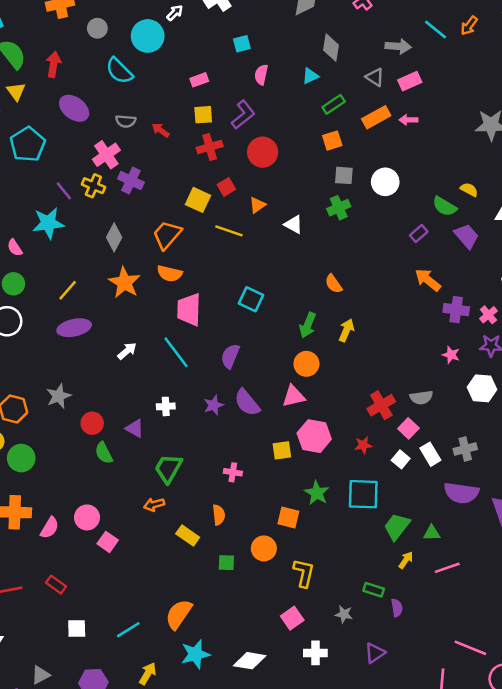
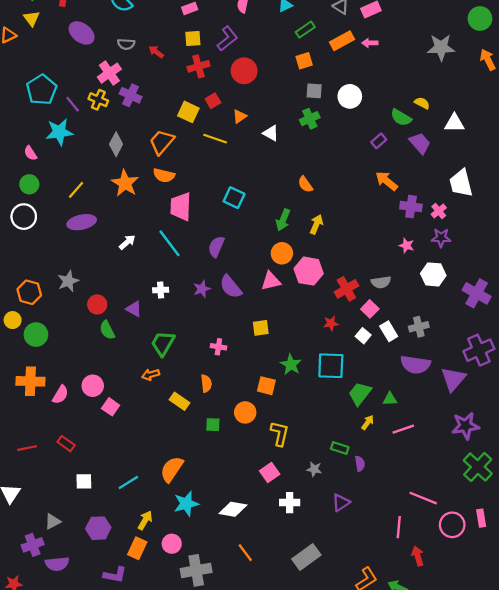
cyan pentagon: (28, 144) -> (42, 90), moved
pink hexagon: (314, 436) -> (309, 271), moved

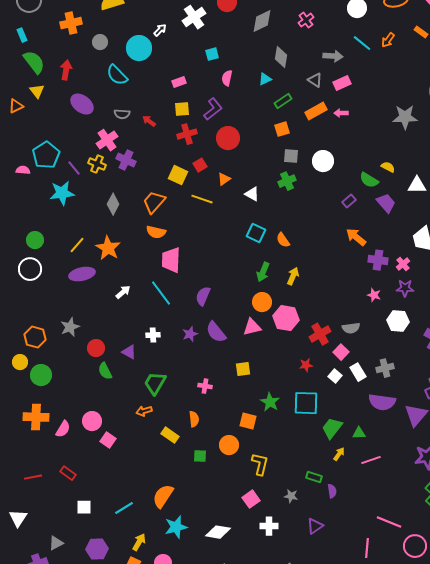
pink semicircle: (30, 153) -> (23, 170), moved, turned 128
orange star: (125, 183) -> (108, 248), moved
cyan square: (234, 198) -> (256, 233), moved

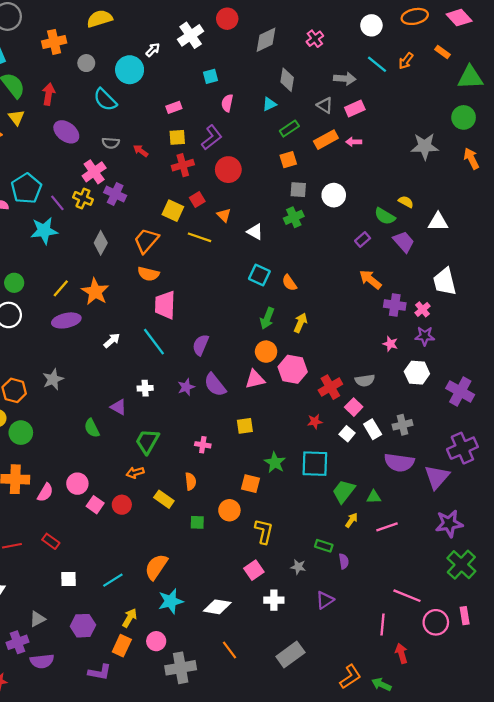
orange triangle: (224, 179) -> (224, 215), turned -40
red circle: (96, 348) -> (122, 505), moved

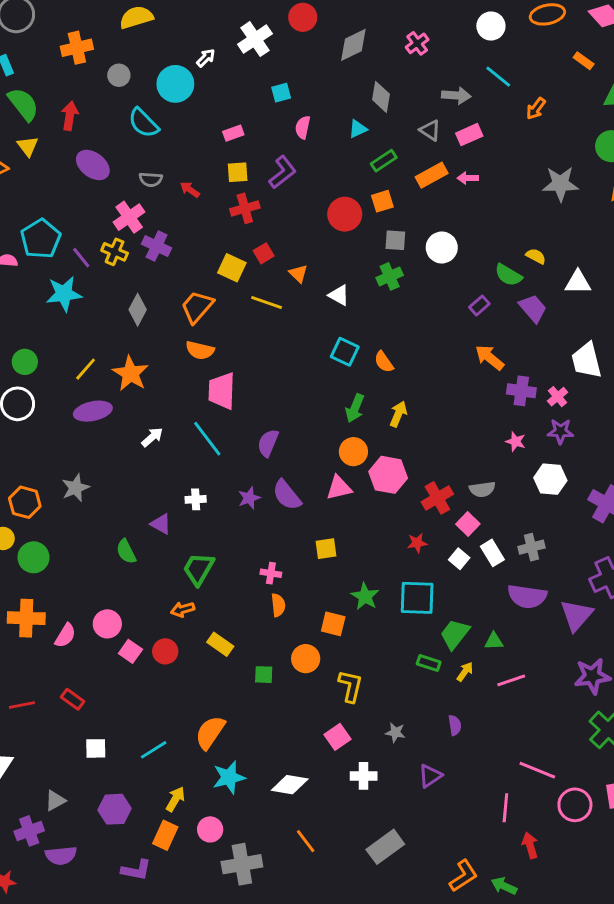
orange arrow: (406, 61) -> (536, 109), moved
red circle: (228, 170) -> (345, 214), moved
orange semicircle: (191, 481) -> (278, 605), moved
green rectangle: (324, 546) -> (429, 663), moved

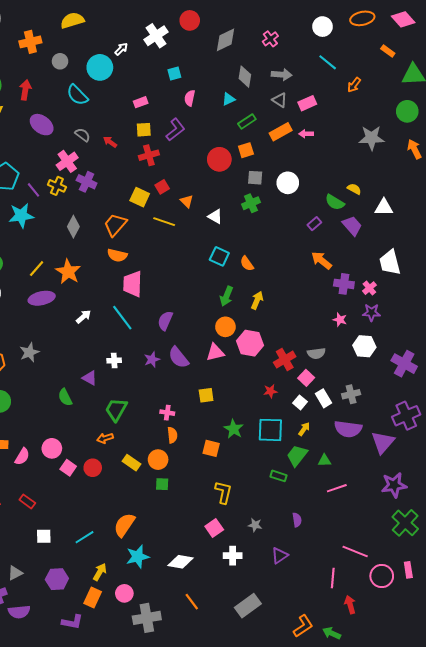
gray arrow: (456, 95) -> (282, 75), moved
gray semicircle: (151, 179) -> (82, 135), turned -147
orange circle: (306, 659) -> (158, 460), moved
yellow arrow: (465, 672) -> (304, 429), moved

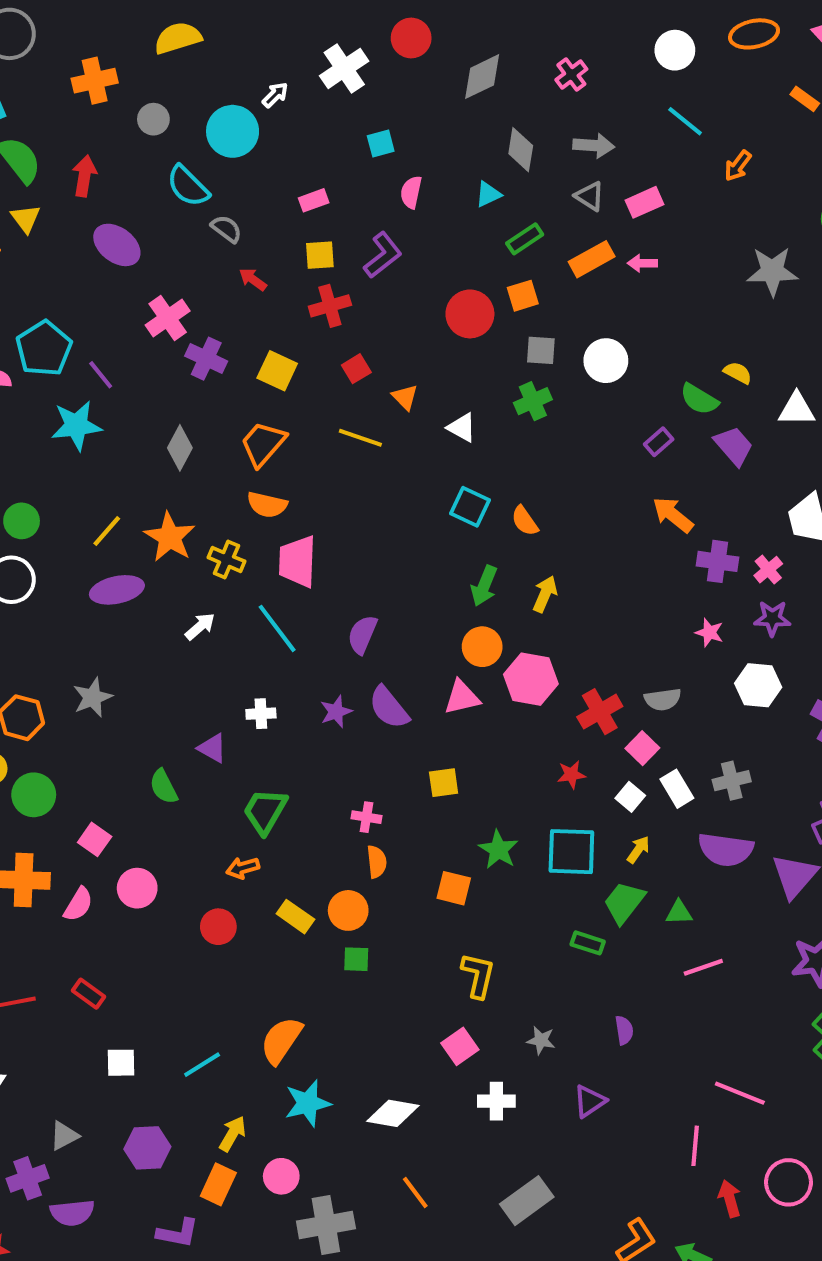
gray semicircle: (82, 135) -> (226, 229), moved
yellow cross: (57, 186) -> (226, 559), moved
yellow square: (140, 197) -> (277, 371), moved
pink square: (68, 468) -> (95, 839), moved
pink circle: (382, 576) -> (788, 1182), moved

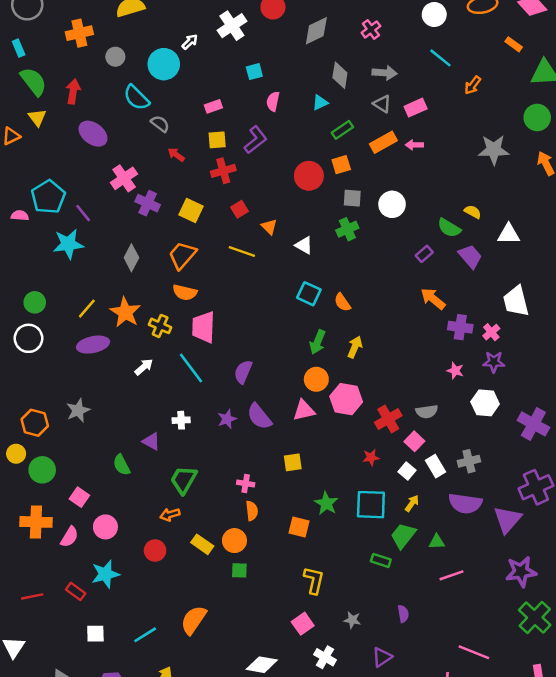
white cross: (496, 1101) -> (325, 657), turned 30
cyan star: (308, 1103) -> (105, 574), moved

